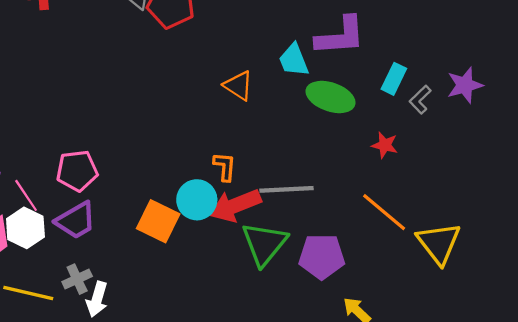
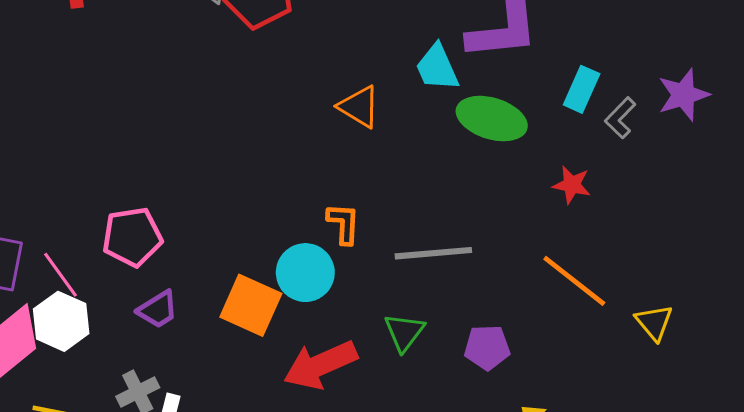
red arrow: (235, 205) -> (320, 365), moved
purple trapezoid: (76, 220) -> (158, 309), moved, size x0.7
yellow triangle: (439, 243) -> (654, 322), size x0.6
green triangle: (264, 244) -> (404, 332), size x0.6
purple pentagon: (322, 256) -> (487, 347), size x0.7

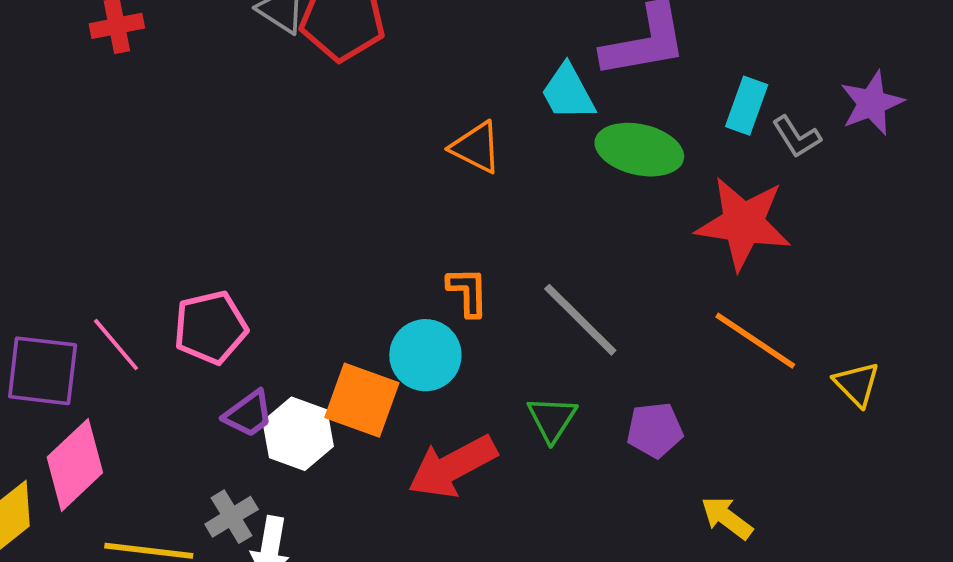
gray L-shape: (620, 118) -> (797, 137), turned -72
red star: (572, 185) -> (743, 223), size x2.0
gray line: (433, 253) -> (580, 320), turned 54
pink line: (61, 275) -> (116, 345), moved
white hexagon: (61, 321) -> (298, 434), moved

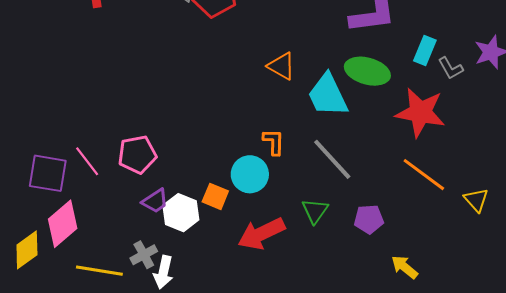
cyan trapezoid: (568, 92) -> (328, 95), moved, size x1.4
orange square: (362, 400) -> (215, 196), size x0.7

